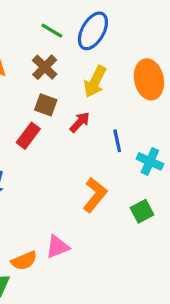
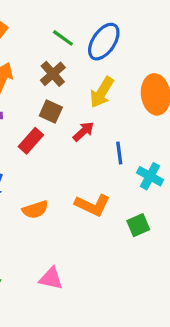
orange L-shape: (95, 195) -> (93, 205), turned 72
pink triangle: (58, 247) -> (51, 278), moved, turned 30
orange semicircle: (24, 261) -> (35, 210), moved

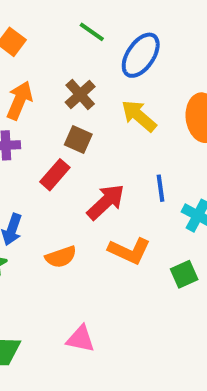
green line: (63, 38) -> (92, 32), moved
yellow arrow: (102, 92) -> (139, 116), turned 100
red arrow: (83, 131) -> (106, 202), moved, size x1.5

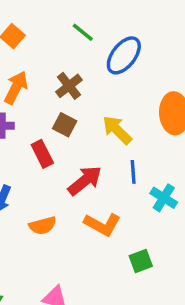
yellow arrow: (139, 116) -> (117, 130), moved
red rectangle: (55, 175) -> (42, 154), turned -72
green square: (184, 274) -> (141, 261), moved

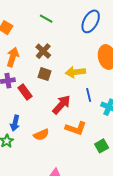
blue ellipse: (124, 55) -> (91, 21), moved
yellow arrow: (117, 130) -> (75, 72), turned -42
red rectangle: (42, 154) -> (25, 92), moved

